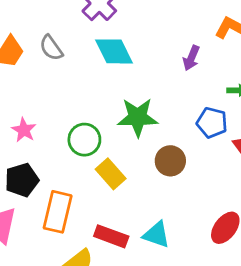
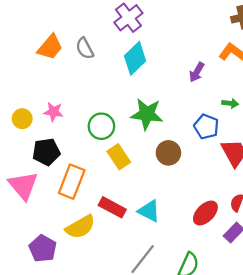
cyan diamond: (114, 51) -> (135, 58), turned 64
pink star: (24, 130) -> (54, 112), turned -30

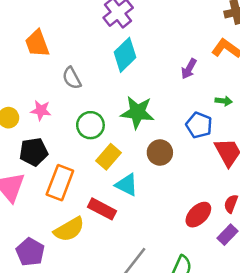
orange trapezoid: (50, 47) -> (37, 43), turned 120
gray semicircle: (85, 48) -> (72, 78), moved
yellow rectangle: (119, 157) -> (108, 157), turned 75
cyan triangle: (149, 211) -> (127, 185), moved

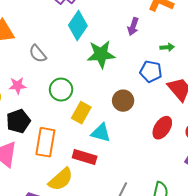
green star: (137, 112) -> (101, 54), moved
red ellipse: (198, 215) -> (162, 128), moved

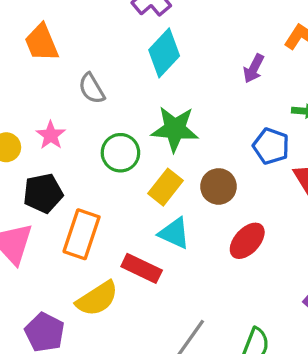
green star: (101, 54) -> (175, 129), moved
pink star: (18, 86) -> (51, 135), turned 30
yellow rectangle: (81, 113) -> (166, 187), moved
red ellipse: (162, 128) -> (247, 241), moved

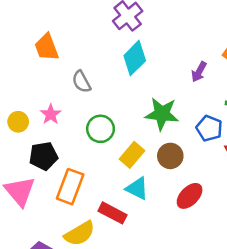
green star: (175, 129) -> (162, 114), moved

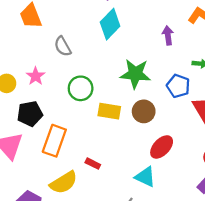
purple arrow: (199, 72) -> (168, 35), turned 144
yellow rectangle: (132, 155) -> (109, 111), turned 60
cyan triangle: (137, 188) -> (145, 177), moved
red rectangle: (112, 213) -> (93, 164), size x0.6

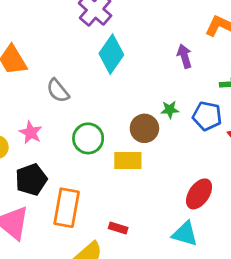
green star: (135, 74) -> (170, 110), moved, size x0.5
brown circle: (144, 111) -> (144, 128), moved

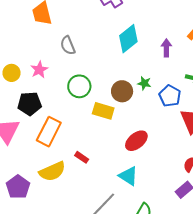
cyan diamond: (111, 54) -> (128, 39), moved
red ellipse: (199, 194) -> (136, 141), moved

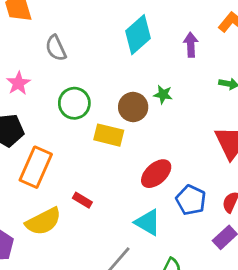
blue pentagon: (170, 96) -> (191, 200), moved

